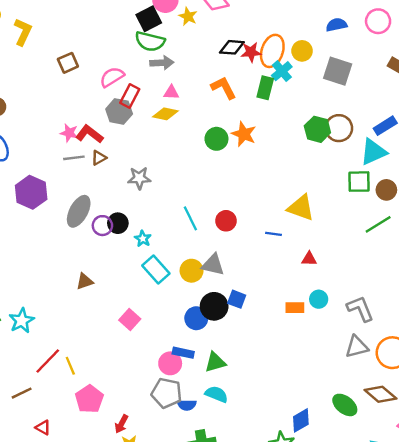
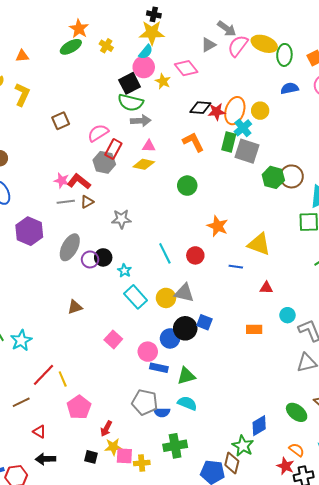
gray square: (338, 71) -> (247, 151), moved
orange star: (244, 134) -> (218, 226), moved
cyan circle: (319, 299) -> (287, 315), moved
pink circle: (170, 363) -> (148, 352), moved

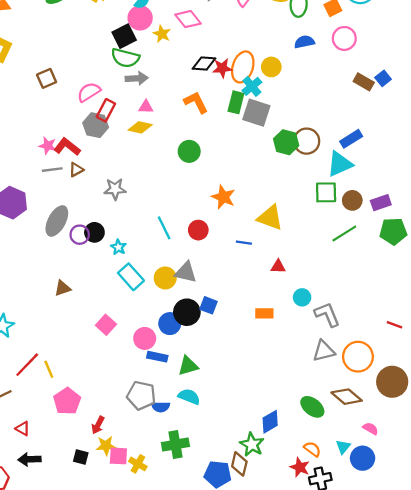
yellow cross: (142, 463) -> (138, 464), turned 35

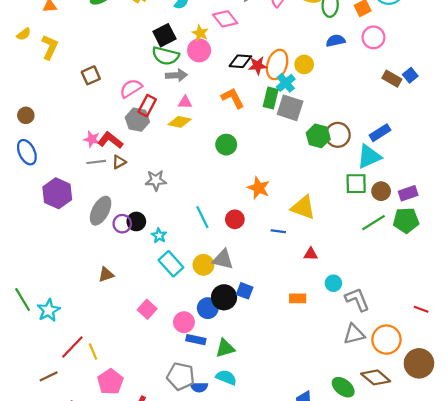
pink circle: (140, 18) -> (199, 50), moved
green pentagon: (393, 231) -> (406, 220), moved

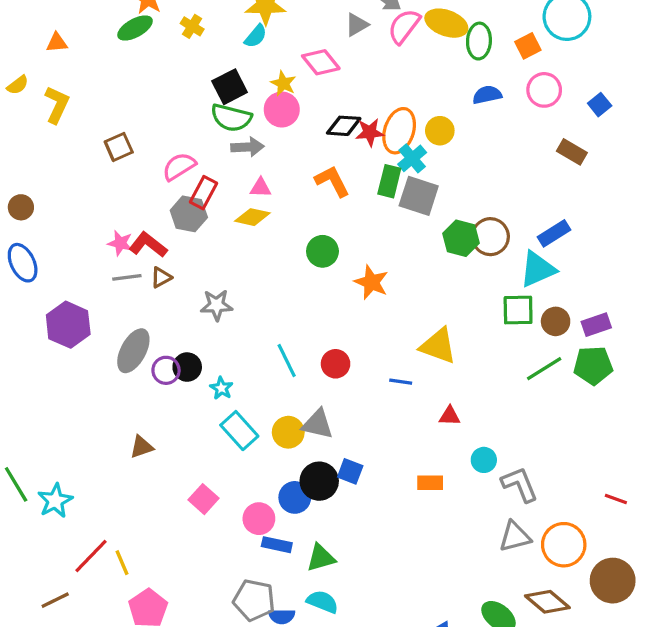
blue square: (410, 75) -> (600, 105), moved
orange star: (259, 188) -> (371, 282), moved

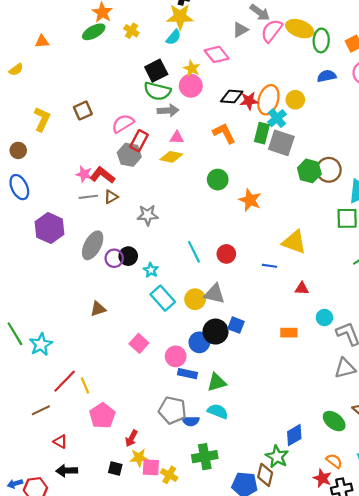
yellow L-shape: (57, 105) -> (42, 119), moved

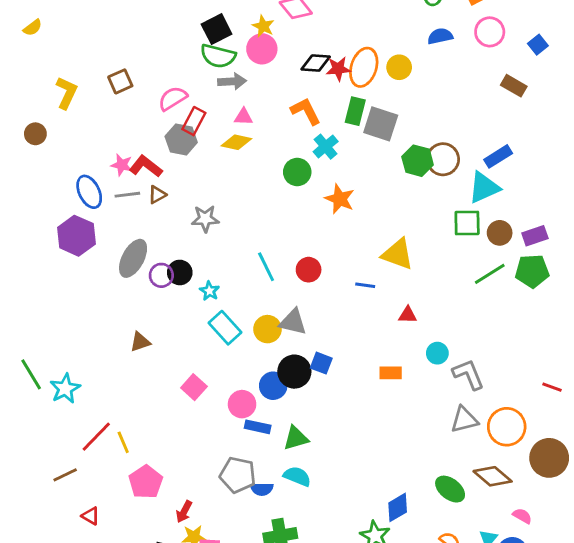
cyan cross: (277, 118) -> (326, 147), moved
blue ellipse: (19, 187) -> (89, 192), moved

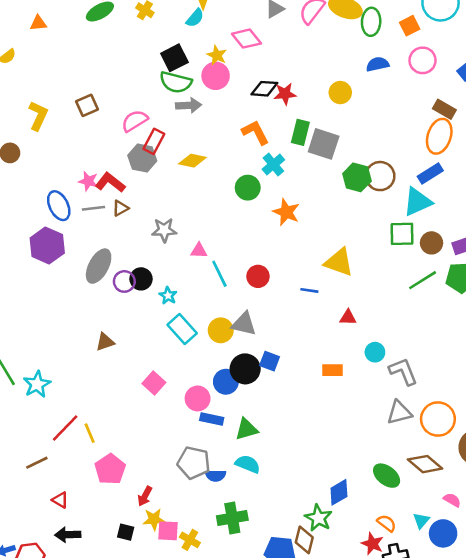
orange ellipse: (364, 67) -> (439, 136), moved
pink triangle: (243, 117) -> (199, 251), moved

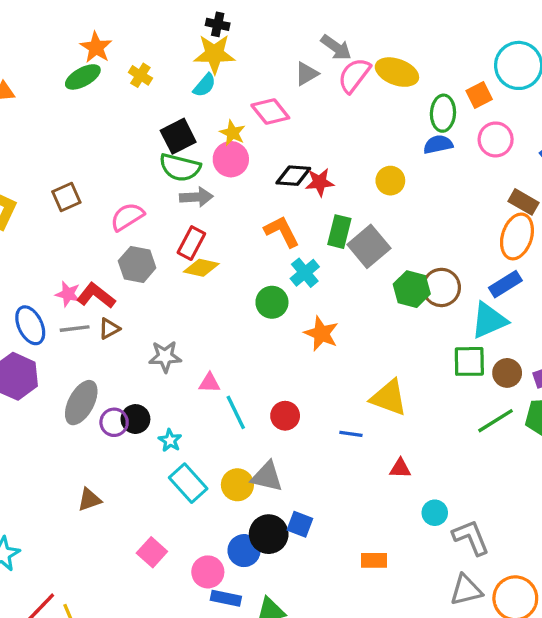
green ellipse: (371, 22) -> (443, 113), moved
red rectangle: (154, 141) -> (191, 243), moved
gray square: (324, 144) -> (369, 246), turned 32
orange rectangle: (333, 370) -> (374, 560), moved

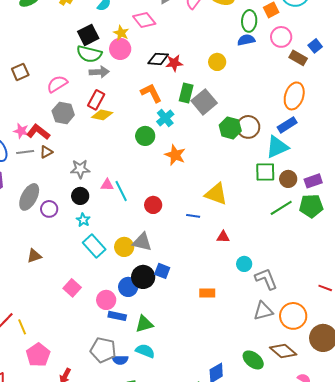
brown rectangle: (524, 202) -> (298, 58), moved
cyan line: (236, 412) -> (121, 191), moved
black circle: (135, 419) -> (80, 196), moved

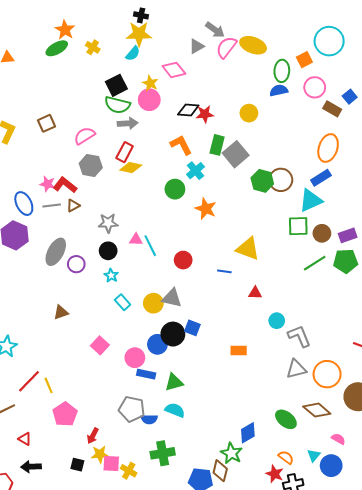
cyan rectangle: (94, 246) -> (123, 302), size x0.7

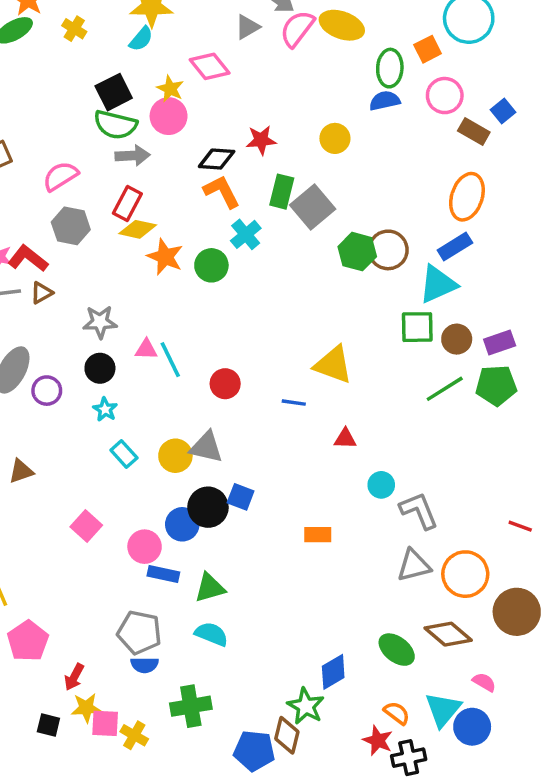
black diamond: (188, 110) -> (217, 159), moved
orange star: (206, 209) -> (165, 257), moved
blue semicircle: (149, 419) -> (145, 665), moved
cyan triangle: (314, 455) -> (443, 710), size x1.6

